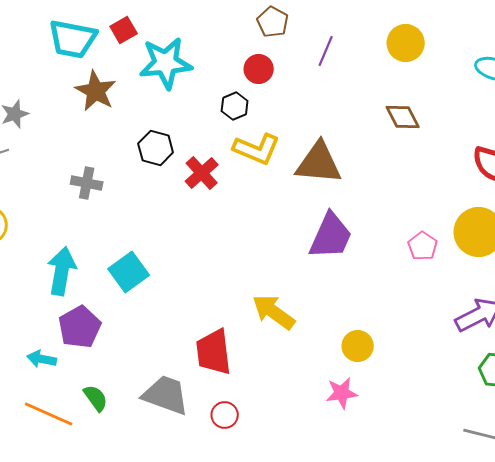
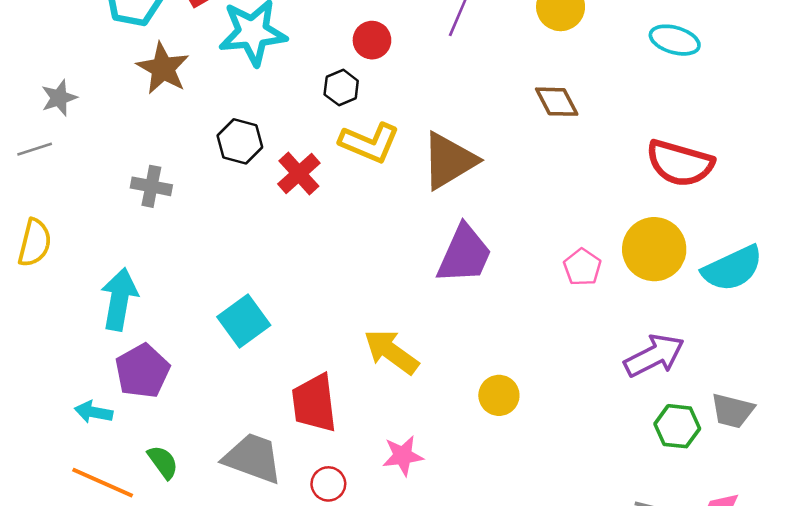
brown triangle: (319, 163) -> (449, 161), turned -36
cyan square: (129, 272) -> (244, 321), moved
pink star: (342, 393) -> (403, 456), moved

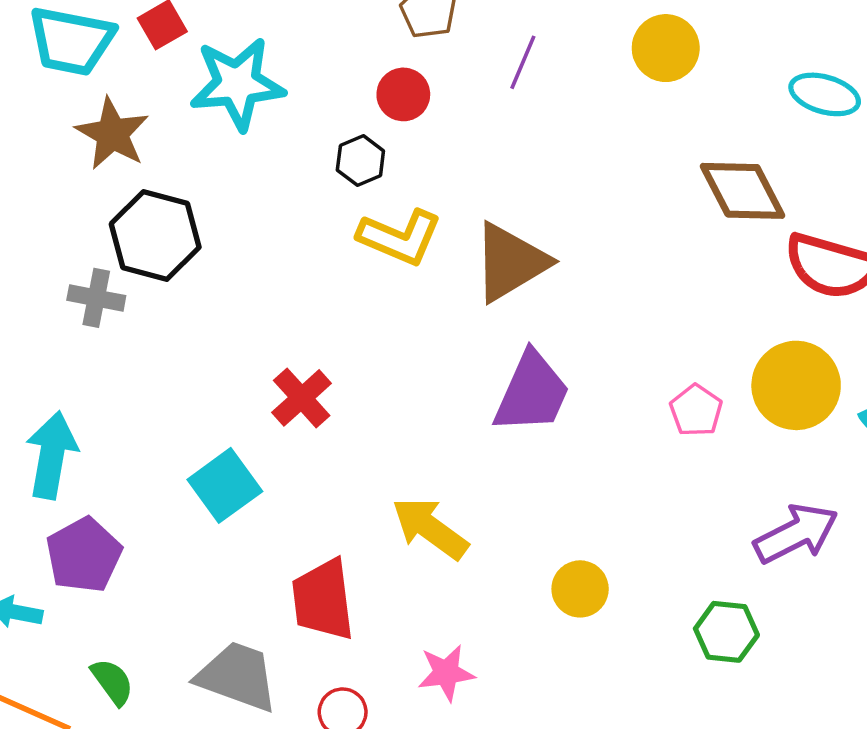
brown diamond: (557, 102) -> (743, 191), moved, size x1.4
black hexagon: (240, 141) -> (155, 235), moved, size x1.4
red cross: (299, 173) -> (302, 398), moved
green hexagon: (677, 426) -> (726, 632), moved

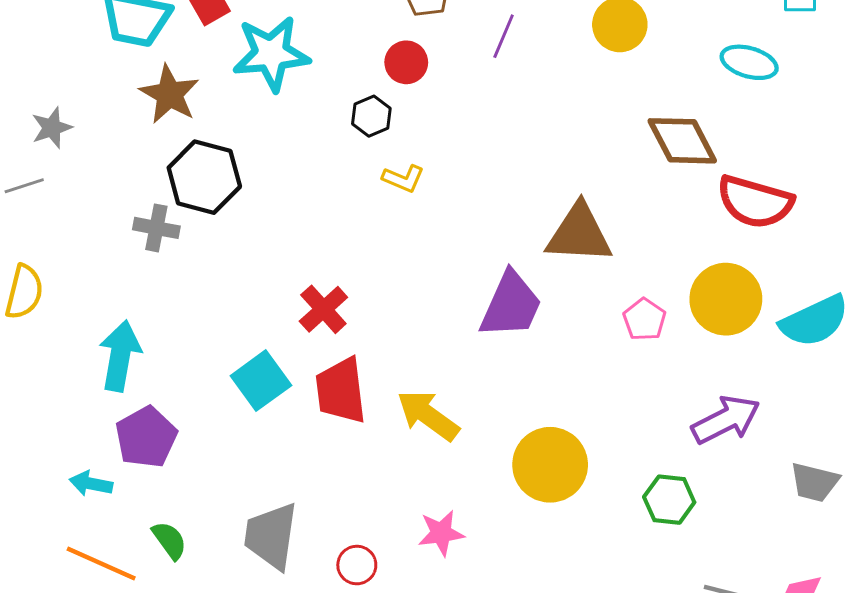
yellow L-shape: (400, 237) -> (403, 179), size x0.6
brown triangle: (510, 262) -> (579, 234), moved, turned 34
yellow circle: (580, 589) -> (550, 465), size x1.6
red trapezoid: (323, 600) -> (341, 391), moved
gray trapezoid: (237, 676) -> (271, 536), turned -102

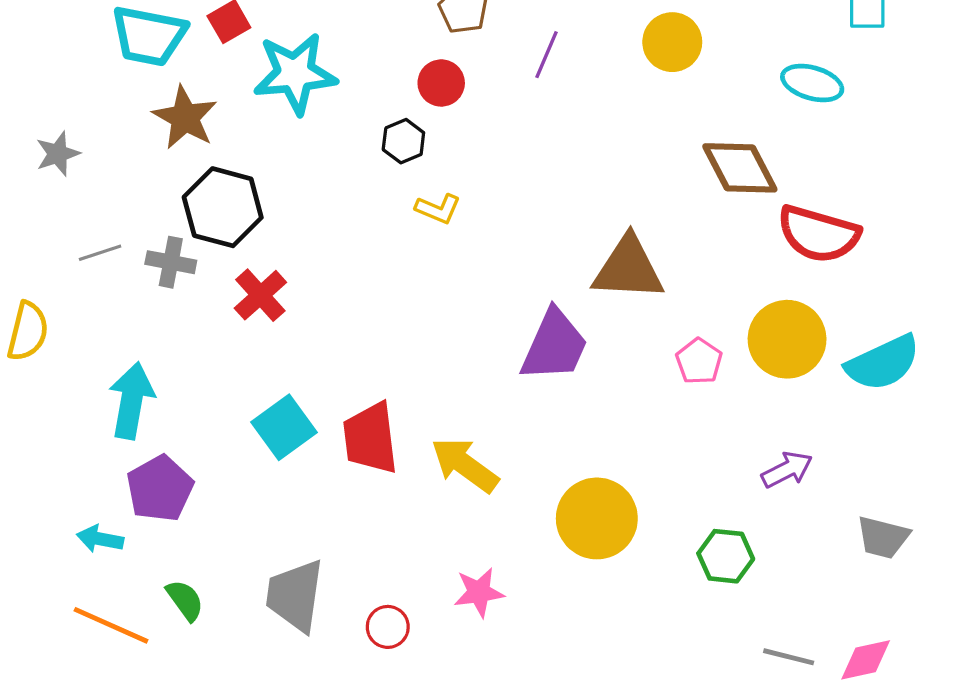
gray line: (24, 186) -> (100, 253), moved
red cross: (323, 309) -> (260, 295), moved
purple arrow: (726, 420) -> (787, 470), size x0.7

